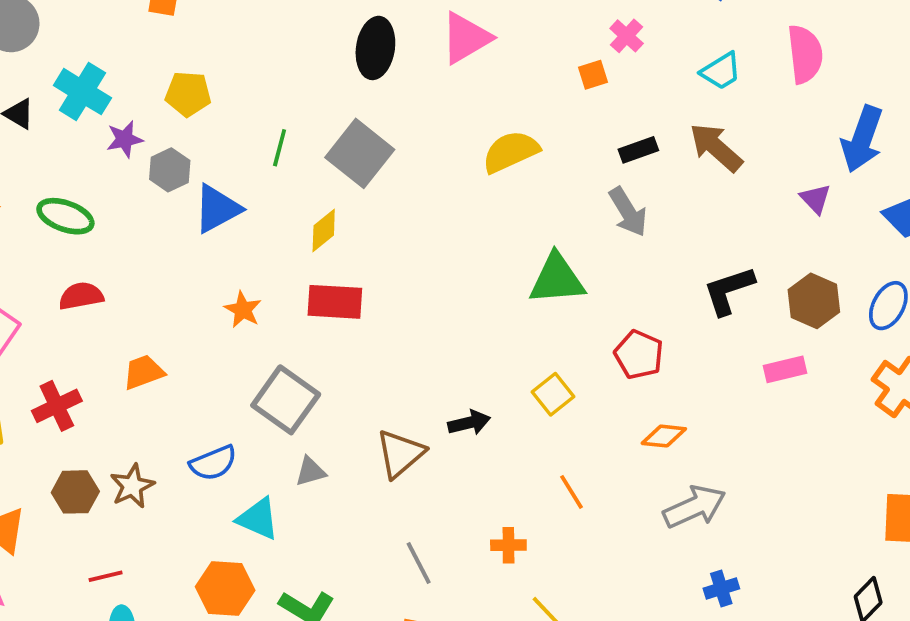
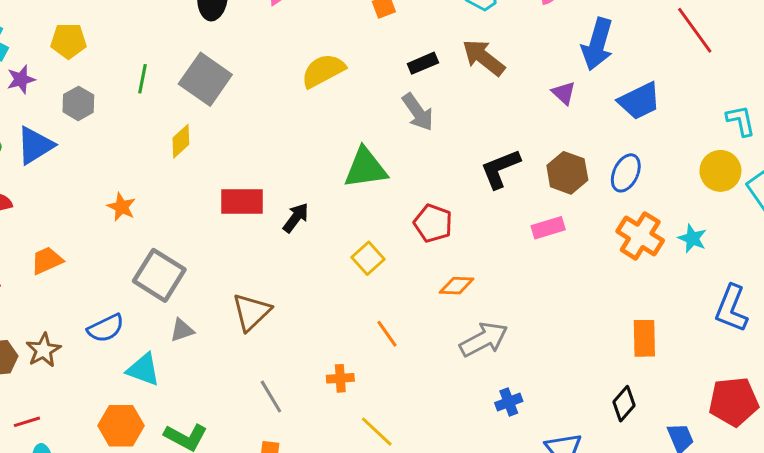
gray hexagon: (170, 170) -> (78, 103), moved
blue triangle: (217, 209) -> (35, 145), moved
red rectangle: (335, 302) -> (242, 202), moved
black arrow: (469, 423) -> (296, 218), moved, turned -36

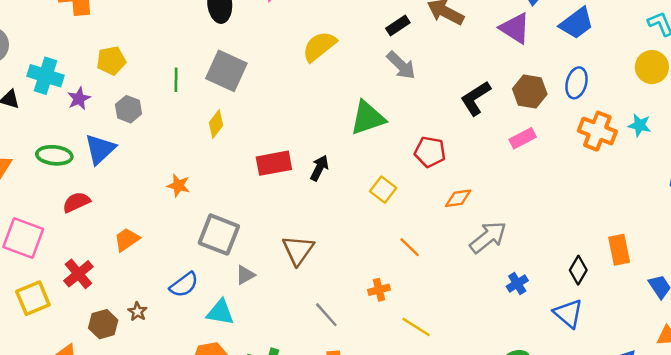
purple triangle: (564, 93) -> (515, 28), size x1.6
orange rectangle: (644, 338) -> (619, 250), moved
brown star: (43, 350) -> (137, 312), size x0.7
black diamond: (624, 404) -> (578, 270), moved

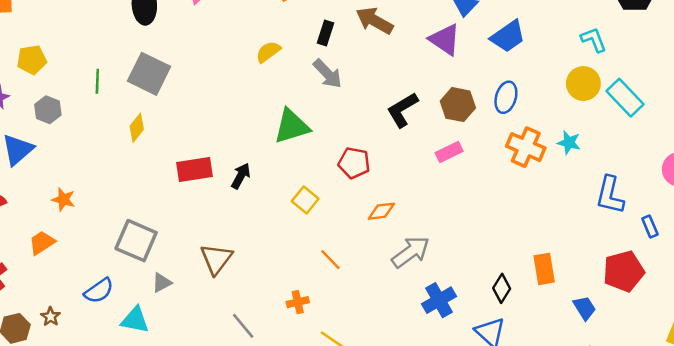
black rectangle: (398, 25) -> (326, 33), turned -40
yellow semicircle: (319, 46) -> (268, 52), moved, size x0.7
orange star: (178, 185) -> (63, 199), moved
blue cross: (517, 284) -> (439, 300), size x1.5

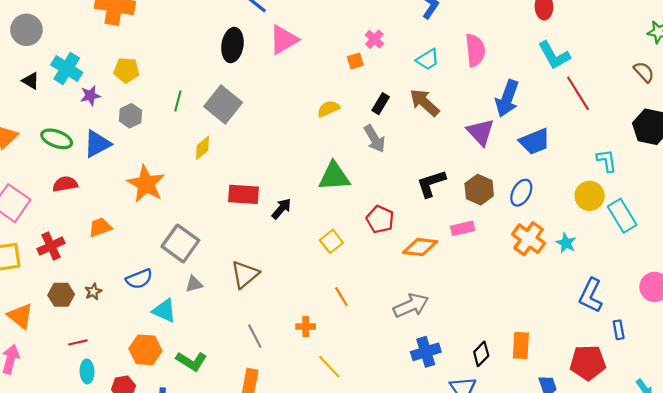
orange star: (63, 199) -> (146, 184), moved, size x1.8
orange diamond: (381, 211) -> (420, 247), moved, size x1.4

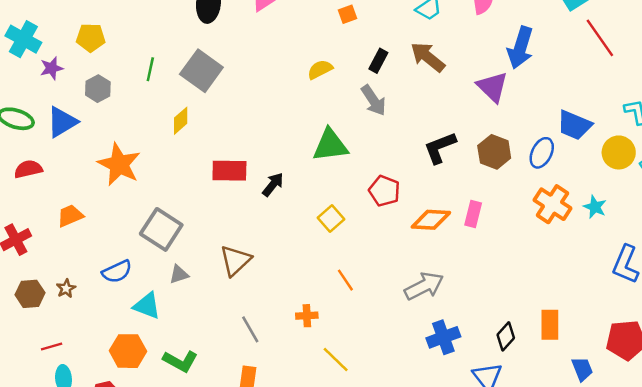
blue trapezoid: (535, 141) -> (574, 125), moved, turned 48
pink rectangle: (463, 228) -> (473, 214), moved, turned -60

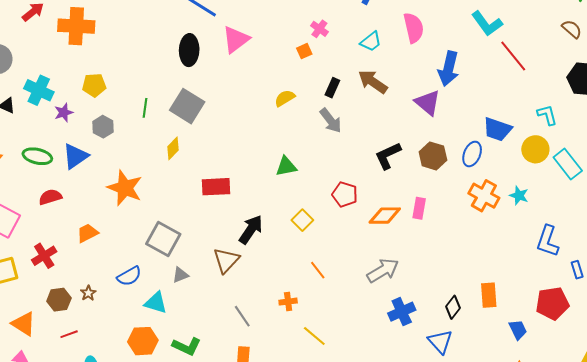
green triangle: (330, 145) -> (286, 166), moved, size x0.7
black arrow: (273, 185) -> (251, 230), moved, size x1.4
red line: (52, 347) -> (69, 334), moved

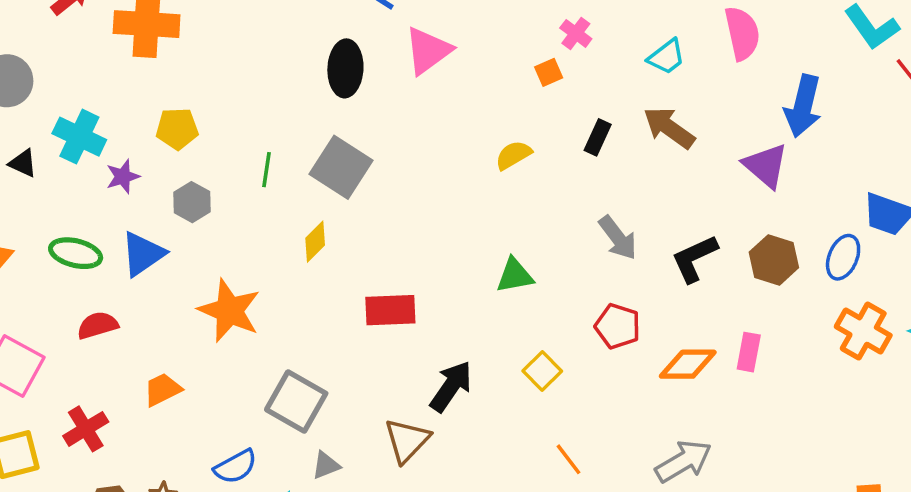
gray arrow: (331, 121) -> (618, 238), moved

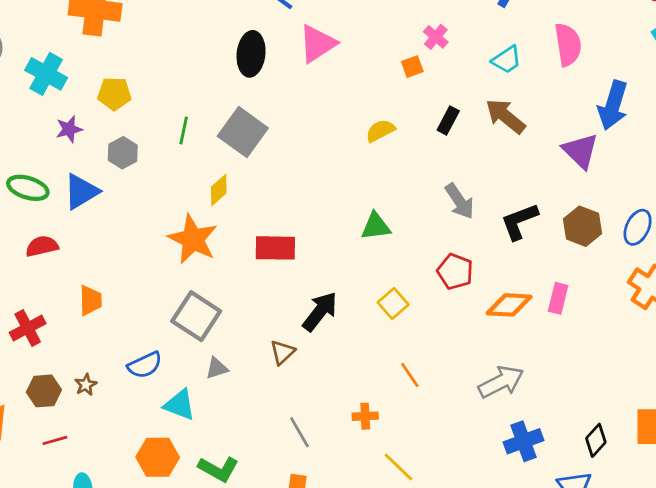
cyan cross: (79, 137) -> (46, 74), moved
orange star: (229, 311) -> (193, 239), moved
orange trapezoid: (162, 390) -> (90, 300), turned 112
brown triangle: (407, 440) -> (282, 352), size x0.7

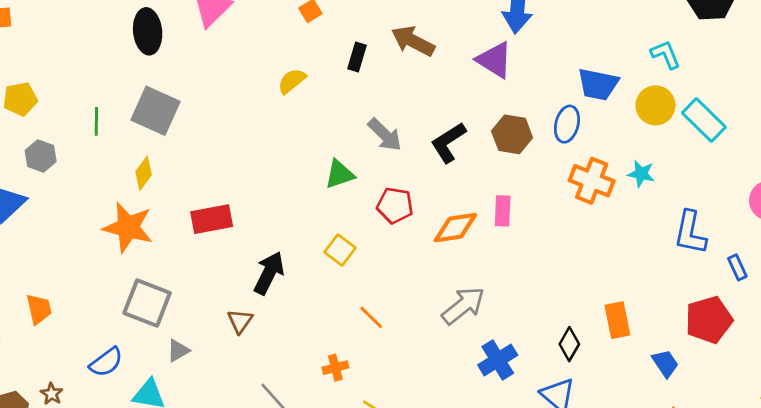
green triangle: (376, 226) -> (339, 174), moved

